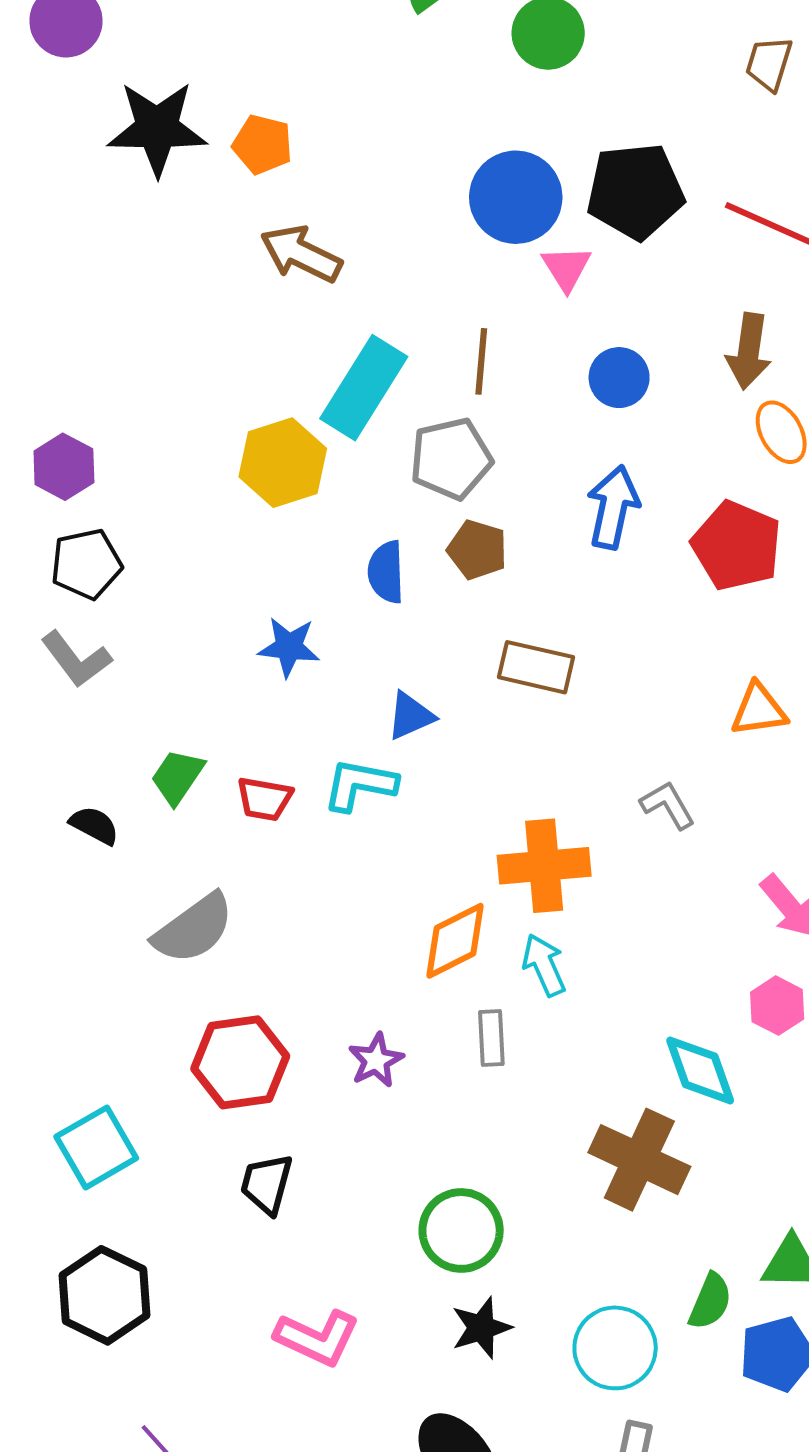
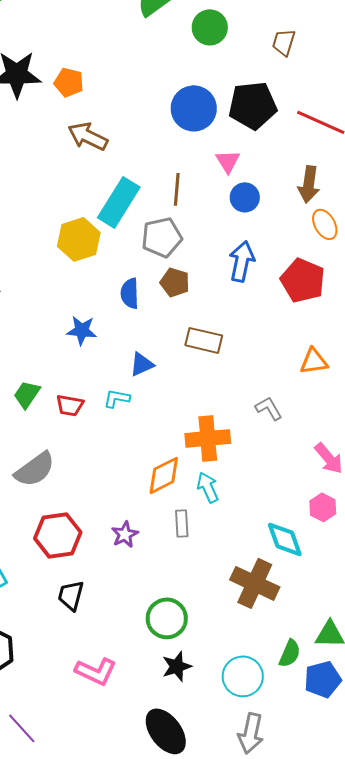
brown trapezoid: (769, 63) -> (284, 42), moved
pink triangle: (566, 268) -> (228, 161), moved
cyan L-shape: (360, 785) -> (117, 398), size x0.7

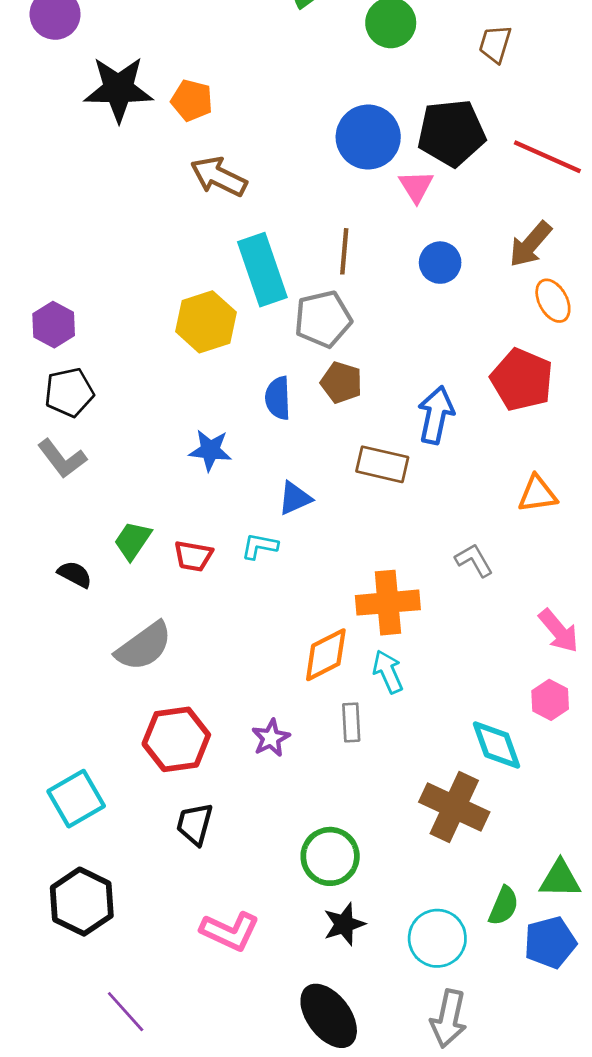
pink triangle: (228, 161) -> (416, 186), moved
brown arrow: (309, 184) -> (530, 244), turned 33
cyan rectangle: (119, 202) -> (262, 270), turned -51
blue arrow: (242, 261) -> (436, 415), moved

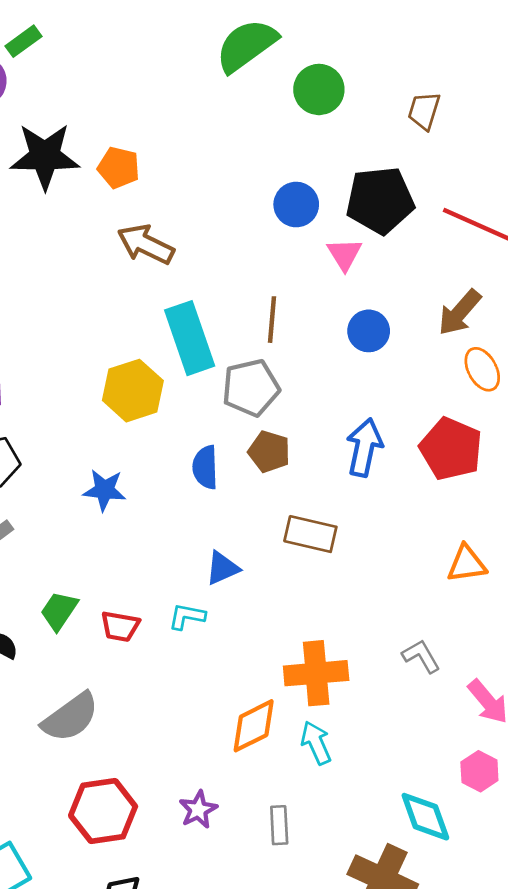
blue circle: (368, 137) -> (296, 205), size x0.7
blue arrow: (436, 415) -> (364, 447), moved
blue star: (210, 450) -> (104, 490), moved
gray L-shape: (474, 560) -> (421, 656), moved
gray rectangle: (351, 722) -> (279, 825), moved

